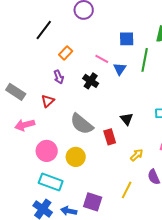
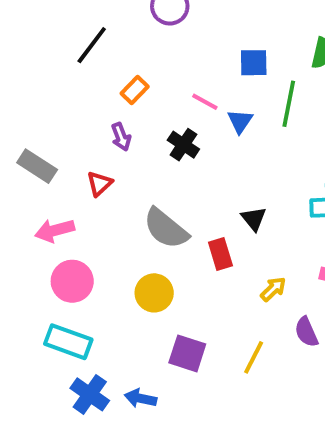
pink circle: (47, 151) -> (72, 281), moved
cyan rectangle: (51, 182) -> (68, 342), moved
purple square: (93, 202) -> (187, 353), moved

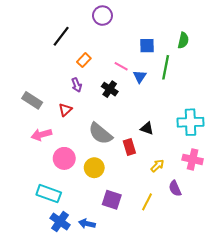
black triangle: (254, 219) -> (147, 128), turned -32
pink circle: (72, 281) -> (64, 158), moved

